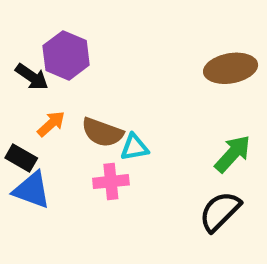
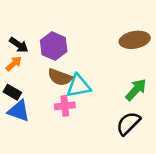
purple hexagon: (66, 55) -> (54, 46), moved
orange arrow: (51, 124) -> (14, 64), moved
cyan triangle: (134, 147) -> (79, 86), size x1.5

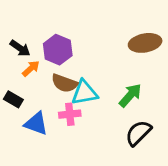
orange arrow: (14, 64) -> (31, 68), moved
green arrow: (136, 90) -> (130, 95), moved
blue triangle: (19, 111) -> (36, 124), moved

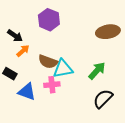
purple hexagon: (58, 50) -> (49, 20), moved

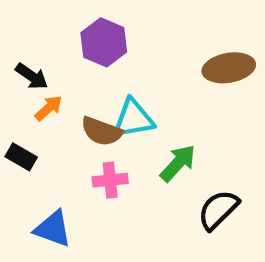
cyan triangle: (63, 69) -> (133, 119), moved
green arrow: (97, 71) -> (178, 163), moved
blue triangle: (27, 92) -> (53, 229), moved

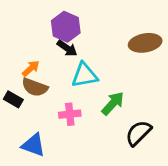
black arrow: (32, 76) -> (67, 48), moved
brown semicircle: (102, 131) -> (35, 87), moved

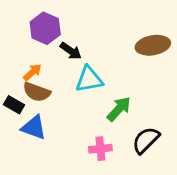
purple hexagon: (66, 27) -> (45, 28), moved
pink cross: (70, 114) -> (100, 149), moved
blue triangle: (33, 145) -> (34, 127), moved

